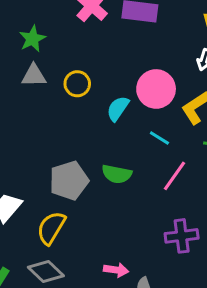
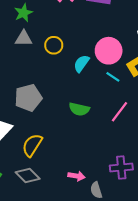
cyan line: (159, 138) -> (113, 77), moved
gray pentagon: (69, 181) -> (28, 98), moved
purple cross: (182, 236) -> (121, 167), moved

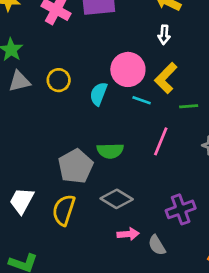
gray pentagon: (28, 98) -> (76, 166), moved
gray diamond: (28, 176) -> (117, 199), moved

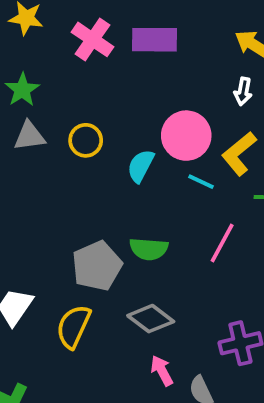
pink arrow: (128, 234) -> (162, 371), turned -120

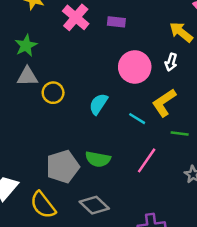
purple rectangle: (154, 40) -> (116, 22), size x0.6
pink circle: (186, 136) -> (135, 67), moved
yellow circle: (86, 140) -> (53, 93), moved
yellow semicircle: (73, 327) -> (43, 205), turned -68

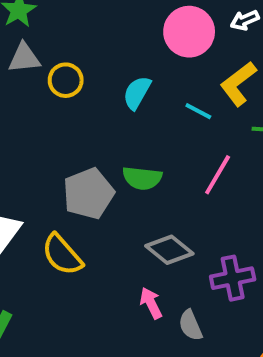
white arrow: (171, 62) -> (245, 20), turned 54
gray diamond: (94, 205) -> (169, 250), moved

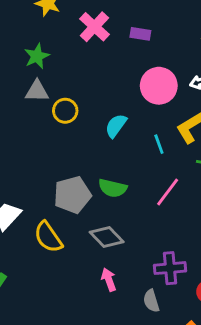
cyan line: (198, 111) -> (159, 144), turned 36
gray diamond: (169, 250) -> (107, 237), moved
gray semicircle: (190, 325) -> (151, 301), moved

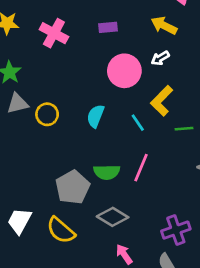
purple rectangle: (140, 34) -> (108, 27), moved
pink line: (168, 192) -> (141, 168), moved

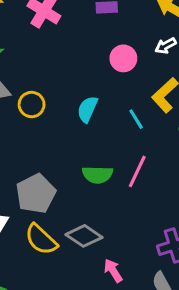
pink circle: (124, 71) -> (123, 58), size x0.7
gray pentagon: (73, 187) -> (36, 194), moved
gray diamond: (113, 217) -> (84, 236), moved

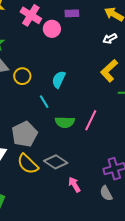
pink circle: (123, 58) -> (52, 29), moved
cyan line: (136, 119) -> (44, 102), moved

